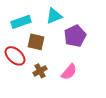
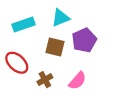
brown square: (36, 42) -> (55, 47), moved

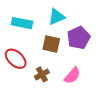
cyan rectangle: (24, 25) -> (22, 23), turned 30

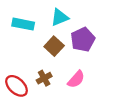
brown square: (51, 44) -> (54, 46), turned 30
red ellipse: (16, 59) -> (17, 86), moved

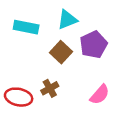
pink semicircle: (76, 79) -> (100, 95), moved
red ellipse: (17, 86) -> (19, 97), turned -30

